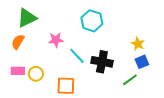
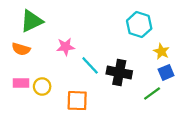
cyan hexagon: (92, 21) -> (139, 25), moved
orange semicircle: (18, 42) -> (21, 49), turned -105

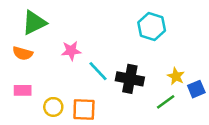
yellow star: (161, 51) -> (176, 76), moved
blue square: (166, 72) -> (196, 89), moved
yellow circle: (42, 87) -> (53, 107), moved

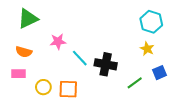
cyan hexagon: (152, 27) -> (151, 22), moved
orange semicircle: (23, 53) -> (24, 52), moved
yellow star: (176, 76) -> (147, 49), moved

